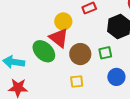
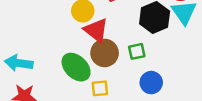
red triangle: (59, 38) -> (96, 30), moved
green ellipse: (44, 51) -> (76, 67), moved

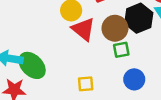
brown circle: (105, 53) -> (115, 28), moved
green ellipse: (76, 67) -> (32, 65), moved

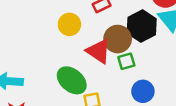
red triangle: (83, 29) -> (99, 51), moved
green ellipse: (32, 65) -> (72, 80), moved

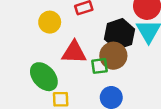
brown circle: (118, 39) -> (113, 56), moved
red triangle: (99, 51) -> (74, 52), turned -40

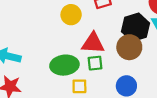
green square: (100, 66) -> (95, 63), moved
green ellipse: (44, 77) -> (64, 65), turned -56

